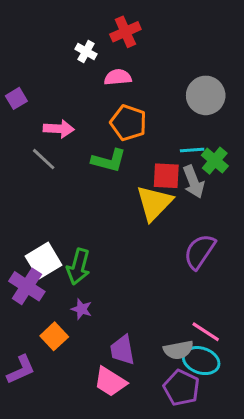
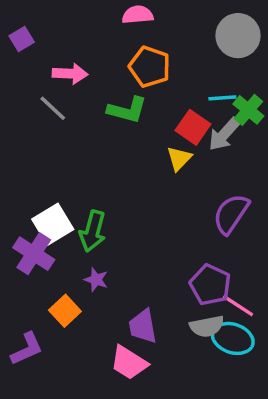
red square: (166, 176) -> (193, 127), turned 32
gray arrow: (194, 182) -> (224, 134), turned 64
yellow triangle: (154, 203) -> (179, 158), size x0.6
purple pentagon: (181, 388) -> (210, 285), moved

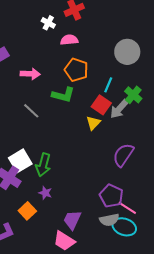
cyan line: (222, 98) -> (108, 85), moved, turned -63
gray line: (53, 108) -> (31, 111), moved
purple trapezoid: (143, 326) -> (72, 220), turned 35

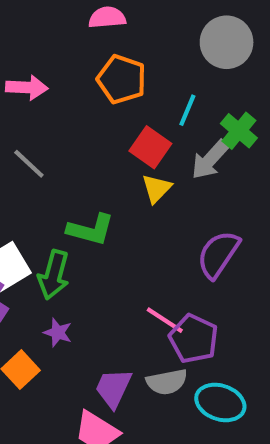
green L-shape: (63, 95) -> (91, 230), moved
red square: (101, 105) -> (150, 147), moved
pink line: (127, 208) -> (165, 320), moved
gray semicircle: (109, 220) -> (167, 382), moved

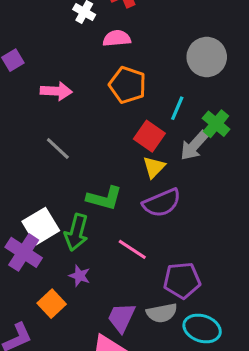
purple semicircle: (218, 254) -> (162, 203), moved, turned -147
pink line: (165, 320) -> (132, 249), moved
purple pentagon: (194, 339) -> (182, 280), turned -30

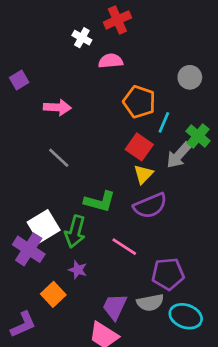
gray circle: (207, 57) -> (190, 77), size x0.7
orange pentagon: (128, 85) -> (139, 102), moved

